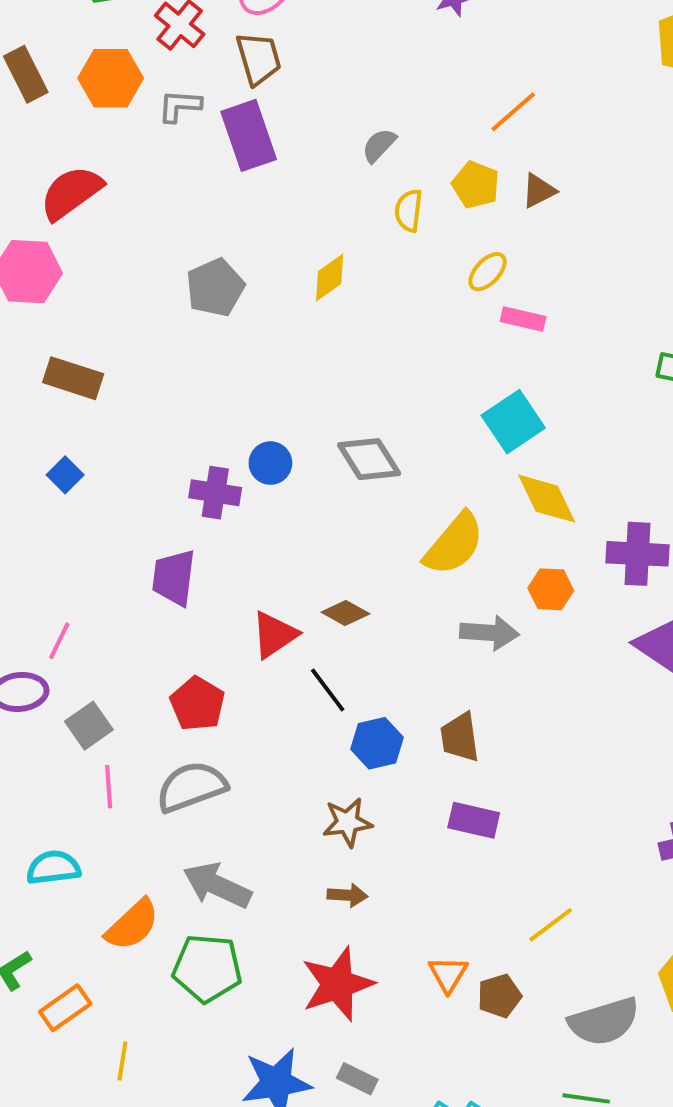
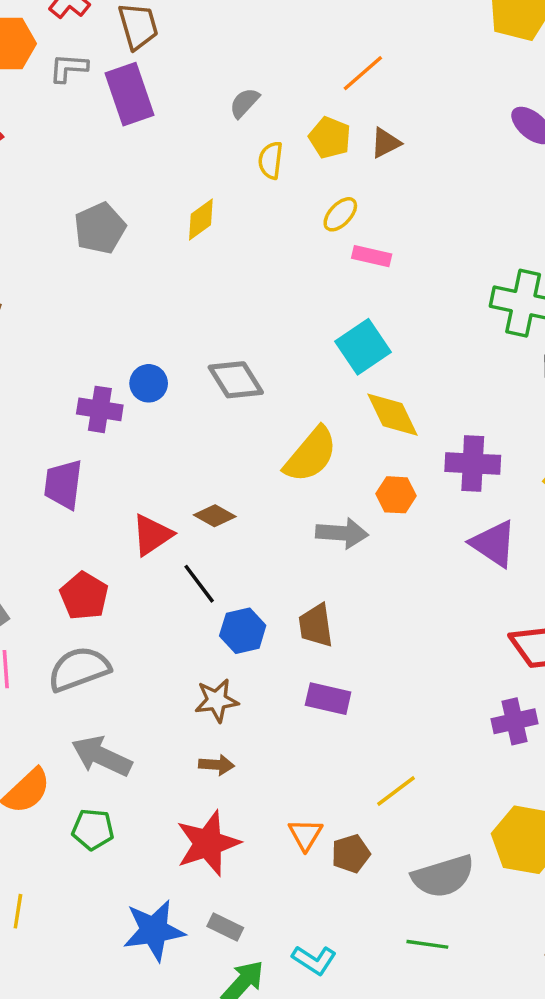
green pentagon: (207, 968) -> (93, 829), size x0.7

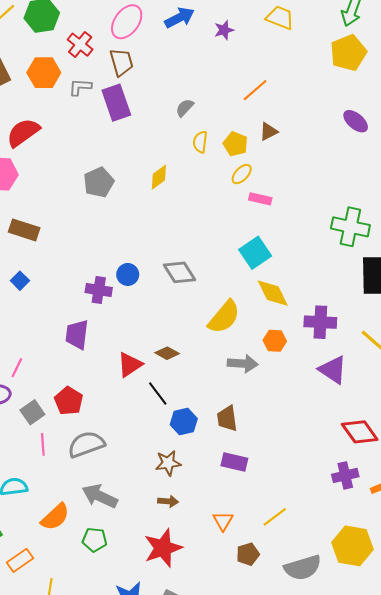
yellow pentagon: (330, 138) -> (235, 144), moved
red pentagon: (84, 596) -> (69, 401), moved
orange triangle: (305, 835) -> (223, 521), moved

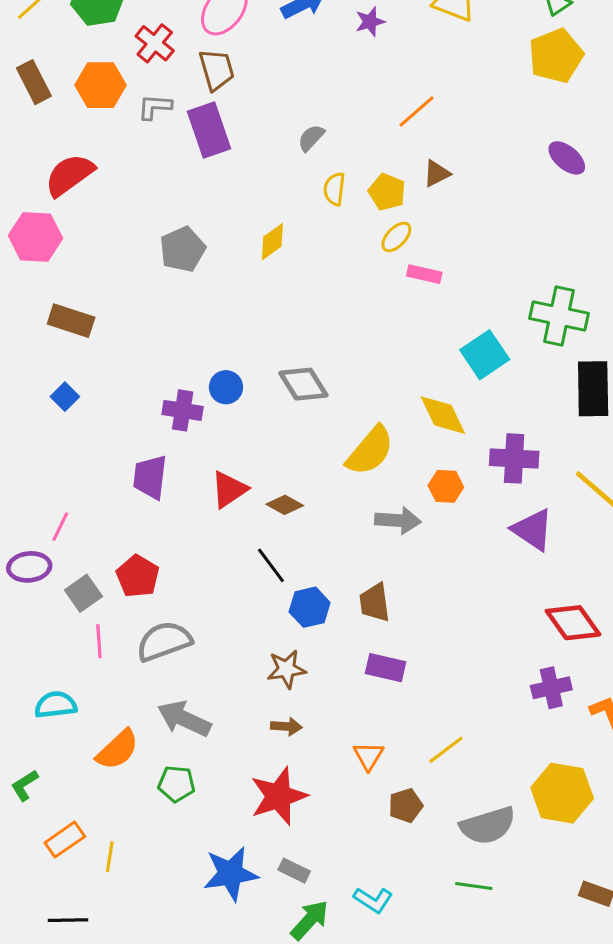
cyan square: (255, 253) -> (485, 355), moved
red triangle: (130, 365) -> (229, 489), moved
orange rectangle: (20, 560) -> (65, 840), moved

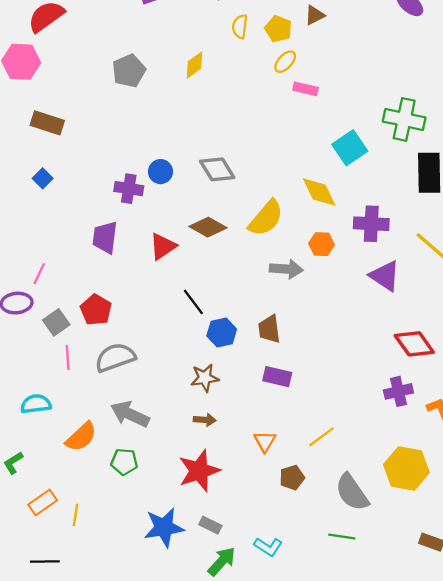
brown diamond: (285, 505) -> (208, 227), moved, size x1.4
gray semicircle: (488, 826) -> (352, 492), turned 72

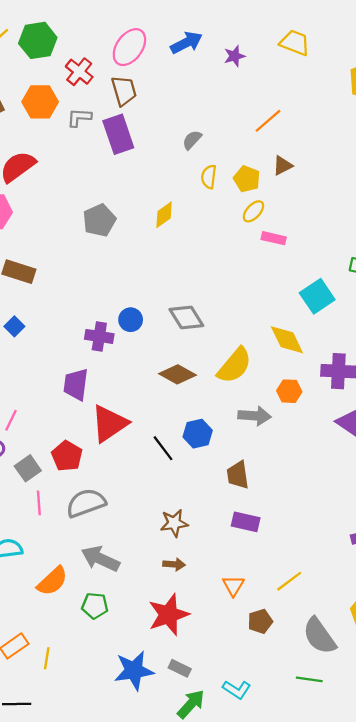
red triangle: (163, 246) -> (109, 424), moved, size x1.4
blue hexagon: (222, 333) -> (198, 434), moved

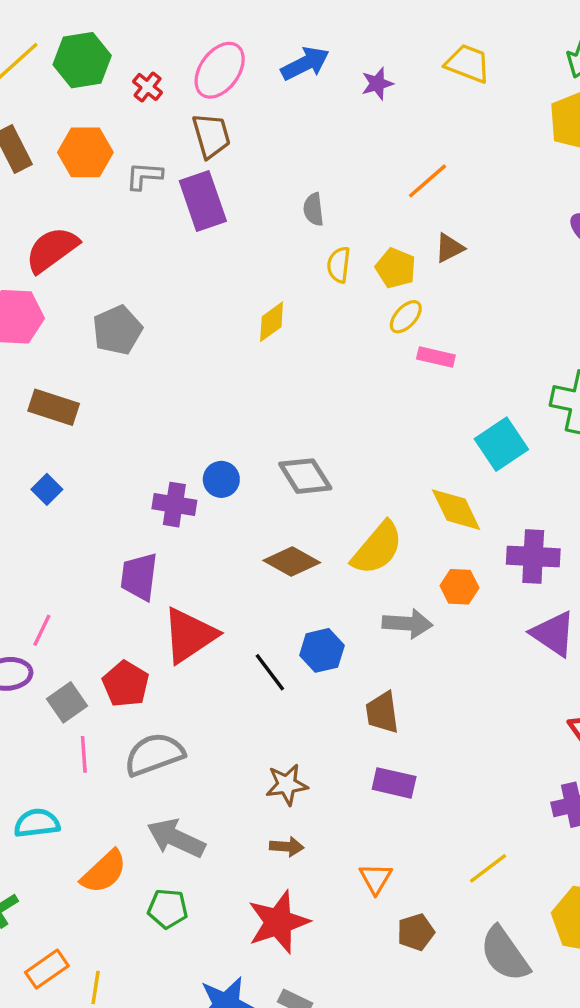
red cross: (79, 72) -> (148, 87), moved, size x0.7
gray semicircle: (192, 140) -> (314, 209), turned -50
gray pentagon: (99, 220) -> (117, 330), moved
yellow line: (289, 581) -> (488, 868), moved

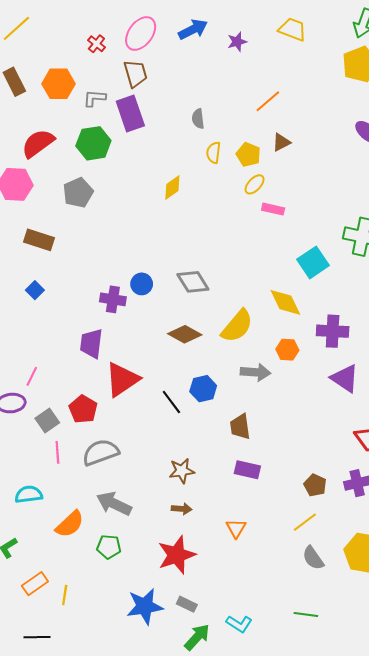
green hexagon: (82, 60) -> (93, 143), moved
brown pentagon: (416, 932) -> (315, 485), moved, turned -30
gray semicircle: (505, 954) -> (313, 558), moved, size x0.7

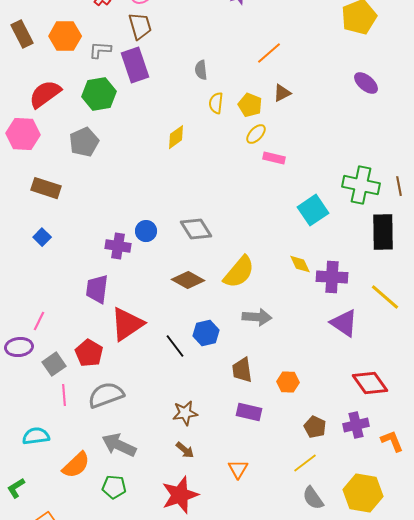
yellow diamond: (285, 302) -> (300, 264), moved, size x0.7
orange hexagon: (287, 350) -> (288, 382), moved
brown arrow: (182, 509) -> (185, 450), turned 36

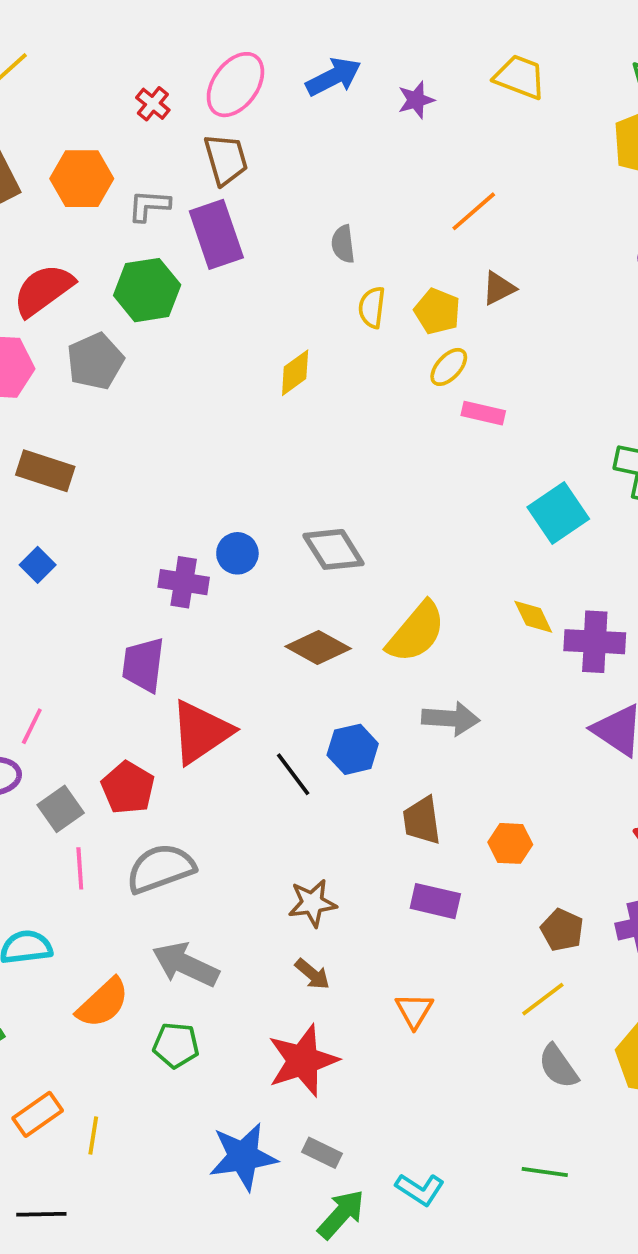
gray pentagon: (84, 142) -> (95, 361), moved

